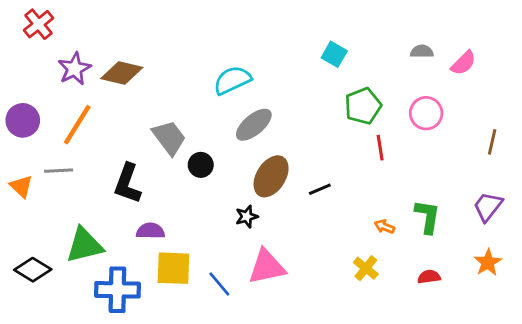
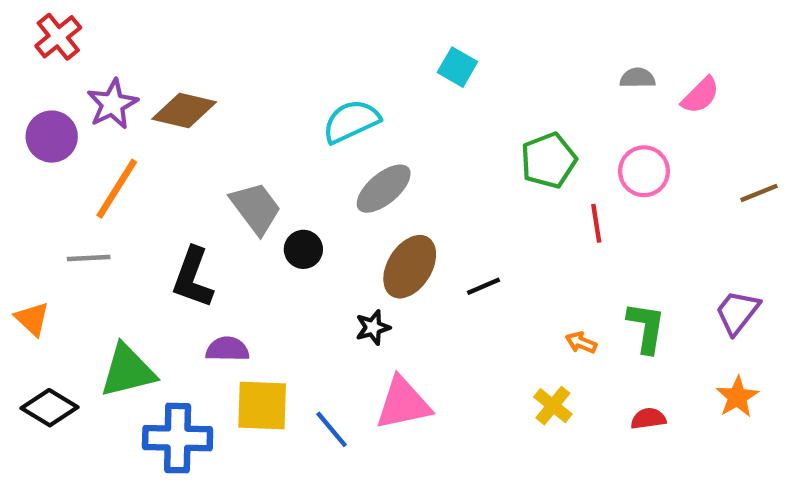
cyan square: (334, 54) -> (457, 67), moved
purple circle: (23, 120) -> (52, 137), moved
brown line: (492, 142) -> (759, 193), moved, turned 55
red line: (380, 148) -> (596, 223), moved
orange triangle: (21, 186) -> (32, 319), moved

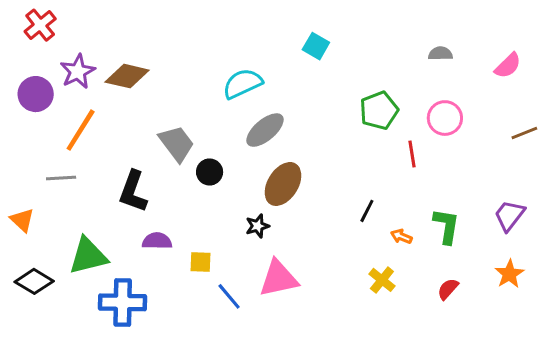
pink semicircle: (700, 95) -> (508, 66), moved
black line: (483, 286) -> (367, 211), moved, turned -40
yellow square: (262, 406) -> (201, 262), moved, size x0.6
red semicircle: (648, 419) -> (448, 289), turned -40

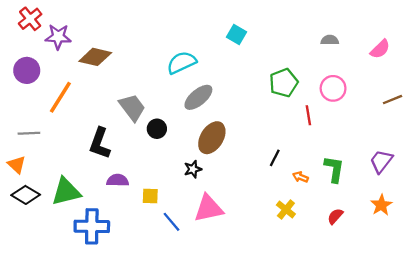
purple star: (78, 72) -> (58, 37), moved, turned 30
gray line: (61, 178) -> (29, 133), moved
black diamond: (34, 281) -> (26, 195), moved

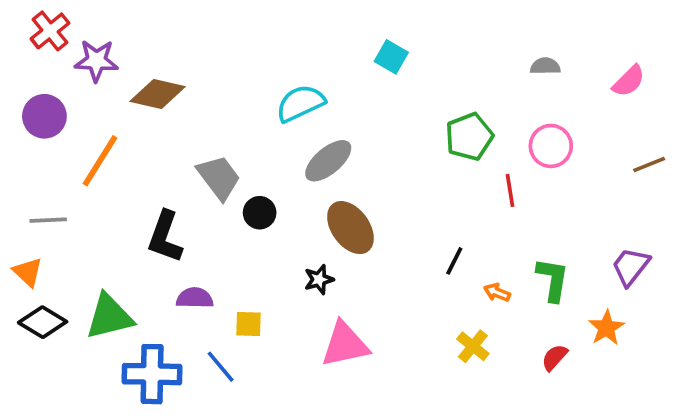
brown ellipse: (212, 138) -> (350, 228), turned -68
orange star: (381, 205) -> (606, 328), moved
blue line: (171, 222) -> (221, 367), moved

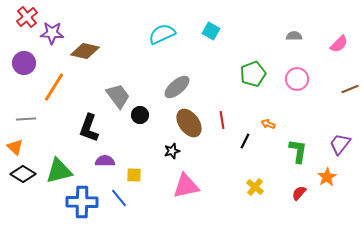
cyan semicircle: (300, 103) -> (162, 34), moved
red line: (510, 190) -> (222, 120), moved
orange arrow: (497, 292) -> (268, 124), moved

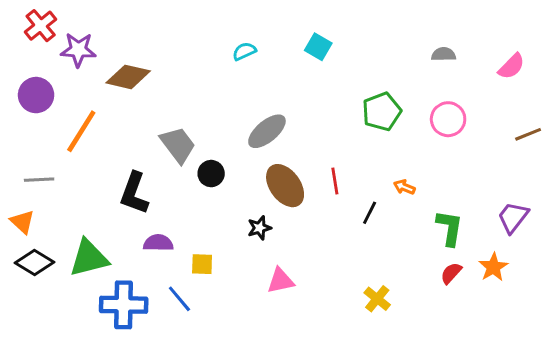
cyan semicircle: (162, 34) -> (244, 51), size x0.6
pink triangle: (186, 186) -> (281, 281), size x0.7
yellow cross: (255, 187) -> (377, 299), moved
red semicircle: (299, 193) -> (451, 273), moved

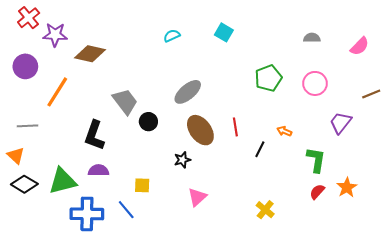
purple trapezoid: (513, 217) -> (340, 123), moved
purple semicircle: (158, 243) -> (99, 170), moved
pink triangle: (281, 281) -> (197, 197), turned -30

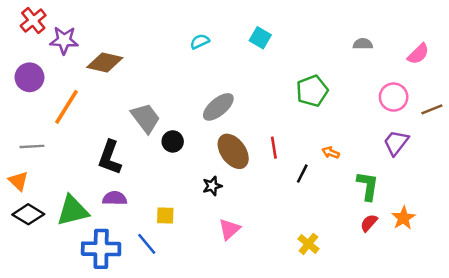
pink circle: (315, 83) -> (394, 97), moved

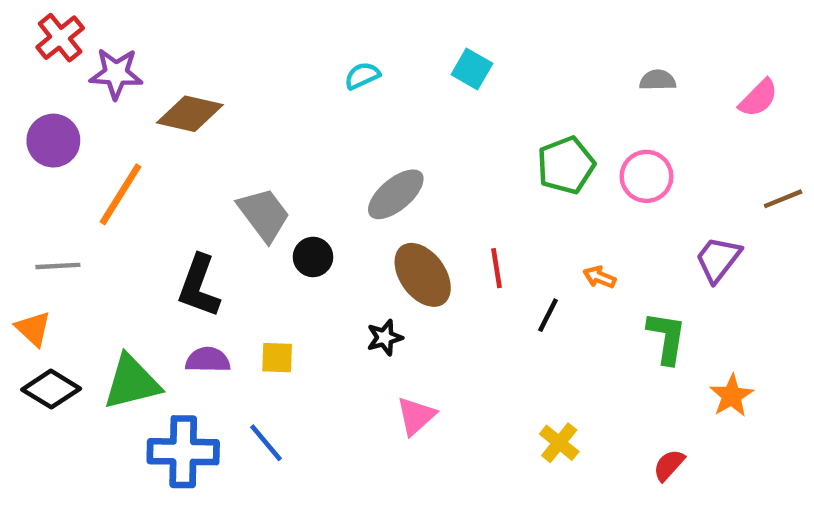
pink circle: (394, 97) -> (646, 176), moved
yellow square: (165, 216) -> (277, 358), moved
red semicircle: (369, 223) -> (669, 465), moved

